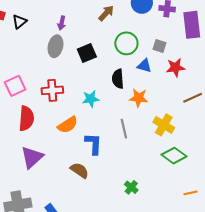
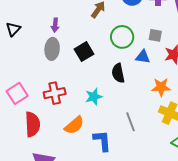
orange star: (139, 98) -> (161, 87), moved

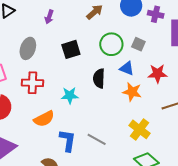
gray square: (155, 35) -> (138, 44), moved
gray ellipse: (52, 49) -> (28, 48), moved
orange star: (161, 87) -> (132, 92), moved
gray line: (130, 122) -> (97, 139), moved, turned -54

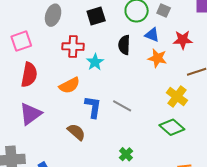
red cross: (33, 83) -> (73, 47), moved
cyan star: (70, 95) -> (95, 62), turned -30
yellow cross: (140, 129) -> (177, 97), moved

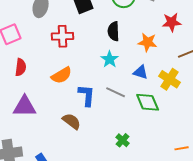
blue triangle: (152, 35) -> (141, 72), moved
cyan star: (95, 62) -> (110, 59), moved
red semicircle: (29, 75) -> (21, 67), size x0.7
purple triangle: (30, 114) -> (25, 106), turned 40
green diamond: (172, 127) -> (148, 102), moved, turned 30

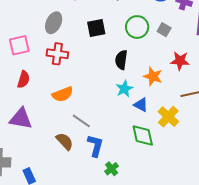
red cross: (63, 36) -> (57, 54), moved
cyan star: (110, 59) -> (124, 89), moved
gray line: (116, 92) -> (81, 121), moved
blue L-shape: (87, 95) -> (95, 146), moved

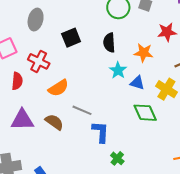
black square: (96, 28) -> (71, 38), moved
red cross: (57, 54) -> (39, 61), moved, turned 30
brown semicircle: (65, 141) -> (54, 122), moved
green cross: (112, 169) -> (117, 158), moved

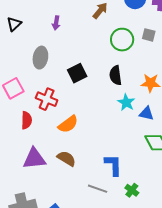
gray line: (82, 110) -> (98, 189), moved

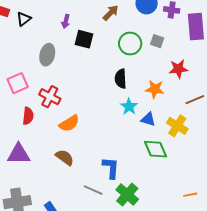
black square: (77, 73) -> (84, 39), moved, turned 36
purple triangle: (34, 159) -> (19, 154), moved
green cross: (132, 190) -> (127, 195), size x1.6

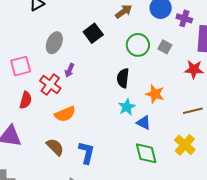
purple arrow: (66, 21) -> (69, 70), moved
black square: (84, 39) -> (93, 33), turned 30
red star: (178, 69) -> (194, 69), moved
yellow cross: (177, 126) -> (185, 145), moved
blue L-shape: (111, 168) -> (87, 153), moved

